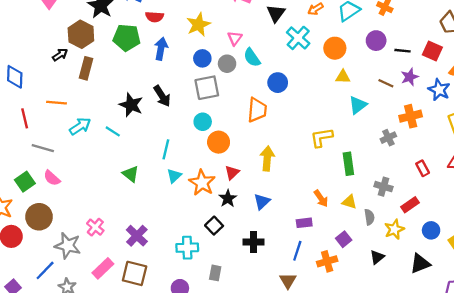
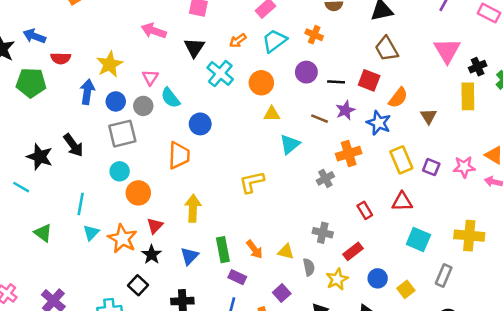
blue arrow: (161, 49) -> (87, 92), moved
green rectangle: (348, 164) -> (223, 250), moved
purple rectangle: (304, 223) -> (237, 277), turned 35

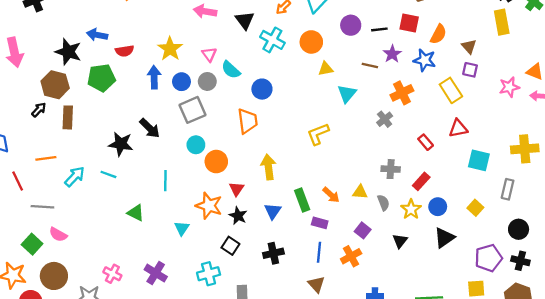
purple square: (431, 167) -> (470, 70), moved
cyan triangle: (91, 233) -> (182, 228), moved
blue circle: (378, 278) -> (438, 207), moved

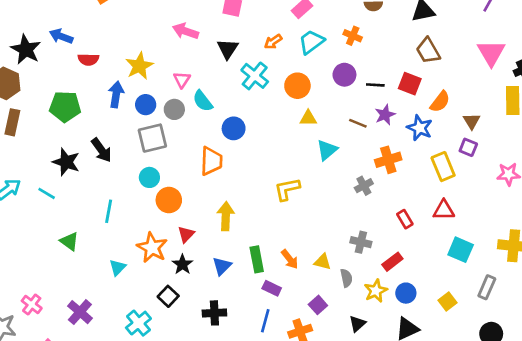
green pentagon: (101, 78) -> (65, 106), moved
cyan cross: (209, 274) -> (138, 323), turned -35

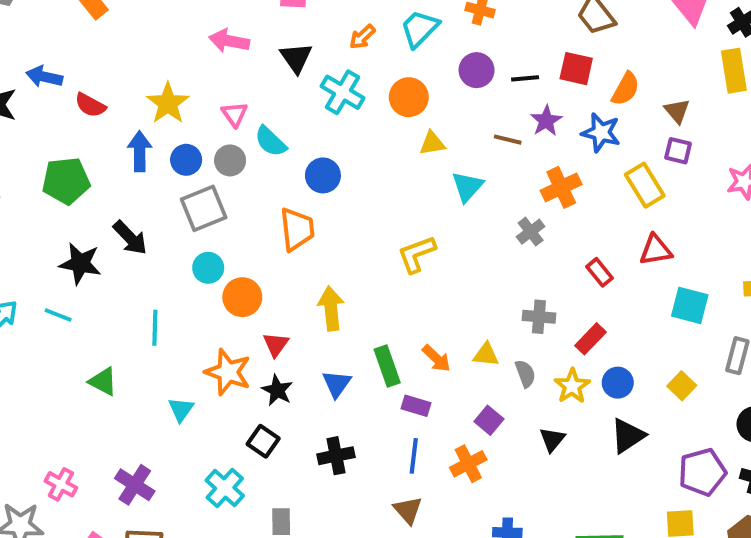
red semicircle: (88, 59) -> (90, 105), turned 36

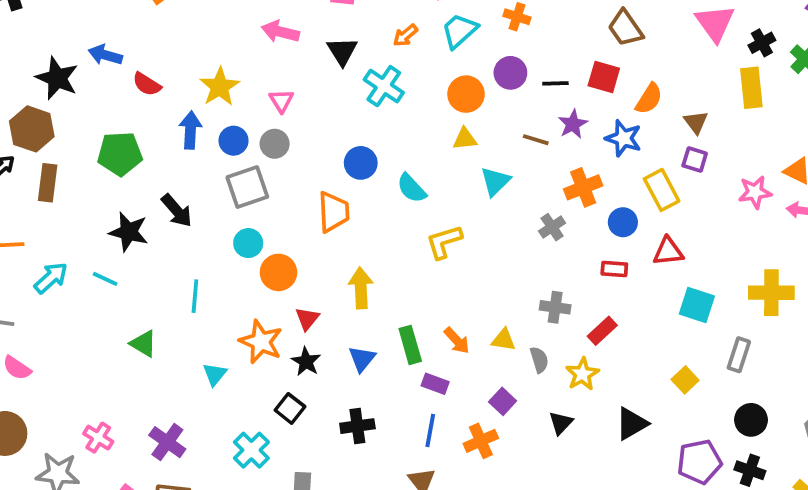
orange circle: (409, 97) -> (466, 94), moved
cyan semicircle: (270, 141) -> (412, 188), moved
red rectangle: (599, 272) -> (614, 269), turned -50
blue circle: (618, 383) -> (623, 222), moved

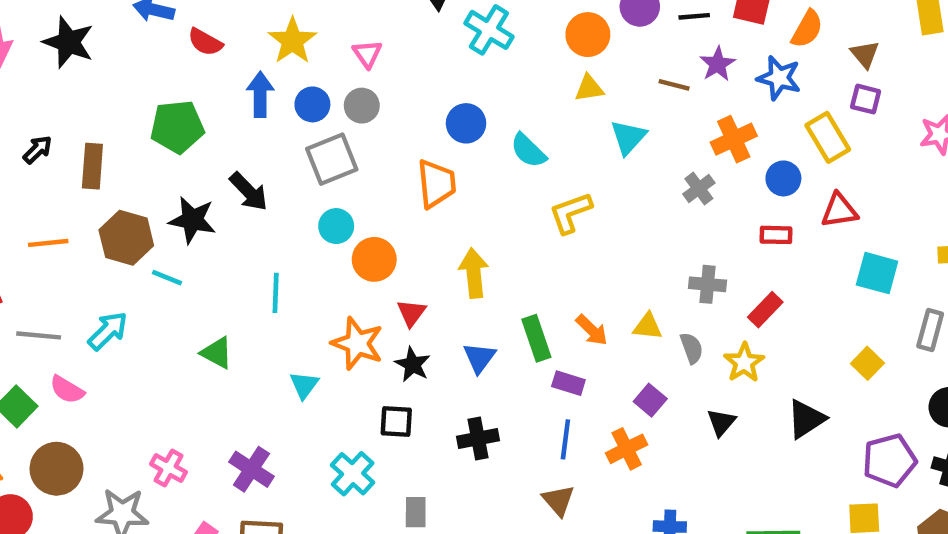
black star: (57, 78) -> (68, 42), moved
brown hexagon: (32, 129) -> (126, 238), moved
cyan arrow: (51, 278) -> (108, 331), moved
black square: (290, 408) -> (396, 422), turned -32

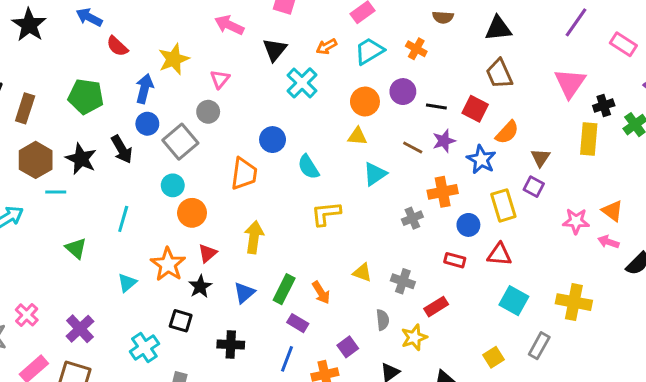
blue circle: (312, 104) -> (147, 124), moved
gray square: (332, 159) -> (180, 142), turned -32
cyan line: (167, 278) -> (56, 192), turned -36
yellow triangle: (648, 326) -> (362, 273), moved
green rectangle: (536, 338) -> (284, 289), turned 32

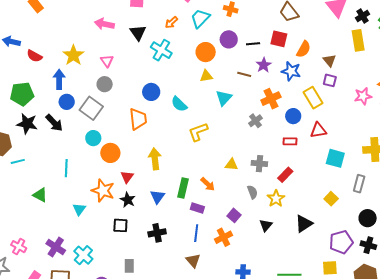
black star: (81, 159) -> (27, 124), moved
cyan cross: (144, 348) -> (83, 255), moved

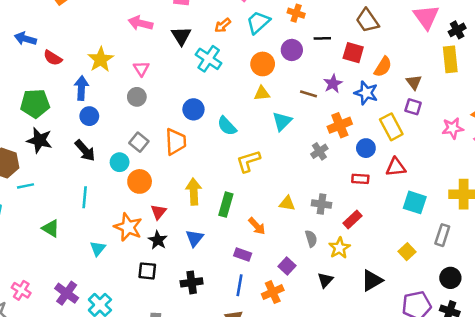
black line: (253, 44) -> (322, 38), moved
gray square: (91, 108) -> (139, 142), moved, size x0.7
black arrow: (54, 123) -> (85, 151), moved
green rectangle: (183, 188) -> (226, 205), moved

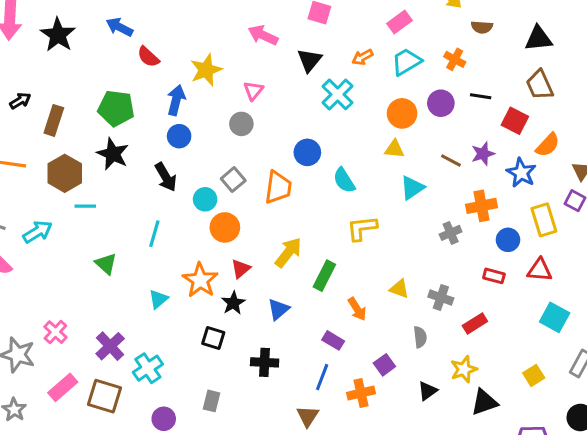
yellow arrow: (194, 192) -> (288, 252), turned 30
yellow star: (339, 248) -> (464, 369), moved

